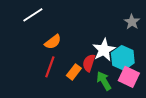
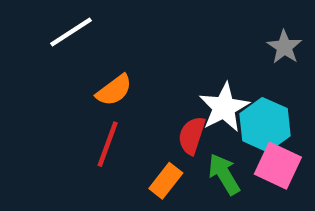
orange rectangle: (74, 72) -> (166, 181), moved

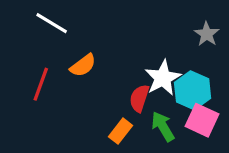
white line: (71, 32) -> (52, 23), turned 64
red line: (108, 144) -> (41, 84), moved

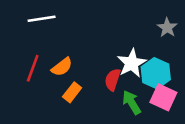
white line: (52, 23) -> (42, 19), turned -40
orange semicircle: (83, 65) -> (62, 67), moved
orange rectangle: (121, 131) -> (72, 92), moved

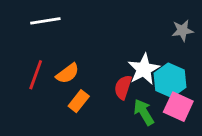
gray star: (167, 28) -> (182, 30), turned 30

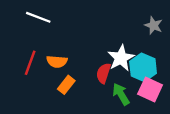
white line: (45, 21) -> (38, 17), turned 30
gray star: (182, 30) -> (154, 25), turned 30
orange semicircle: (68, 73) -> (57, 62), turned 42

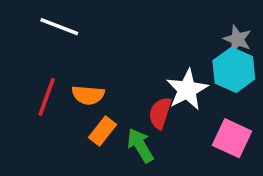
cyan hexagon: (143, 67) -> (234, 70), moved
green arrow: (121, 94) -> (140, 145), moved

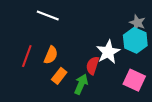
white line: (59, 27) -> (48, 15), moved
orange semicircle: (88, 95) -> (51, 55), turned -72
green arrow: (140, 145) -> (81, 84), turned 54

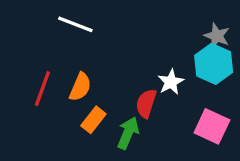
white star: (108, 52) -> (171, 82), size x0.7

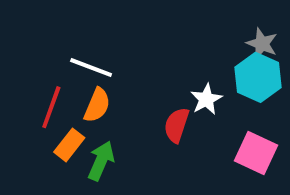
white line: (75, 24) -> (91, 67), moved
orange rectangle: (93, 120) -> (69, 145), moved
green arrow: (128, 133) -> (101, 161), moved

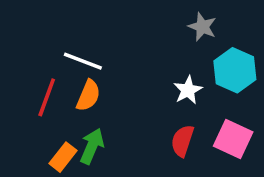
gray star: (262, 44) -> (202, 27), moved
red semicircle: (177, 125) -> (182, 141), moved
orange rectangle: (69, 145) -> (63, 157), moved

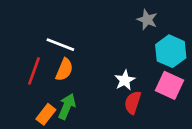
white star: (188, 90) -> (125, 80), moved
pink square: (233, 139) -> (169, 85), moved

